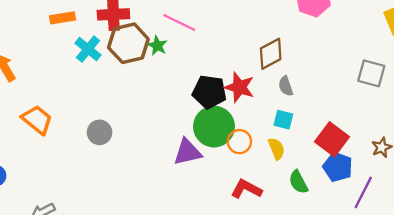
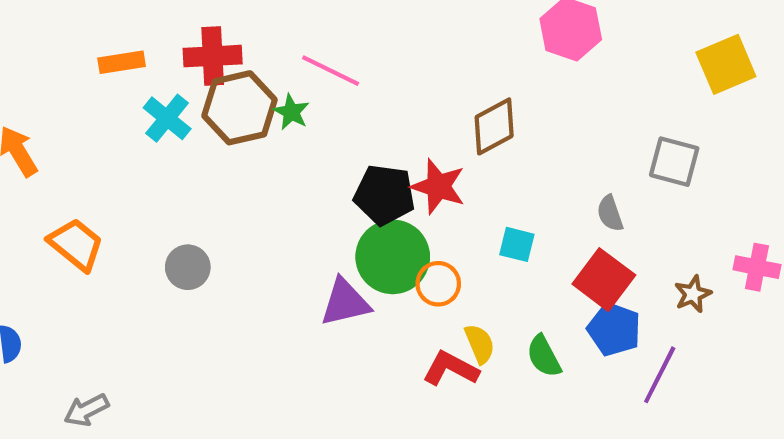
gray semicircle: (286, 86) -> (610, 213), moved
yellow semicircle: (276, 149) -> (480, 344), moved

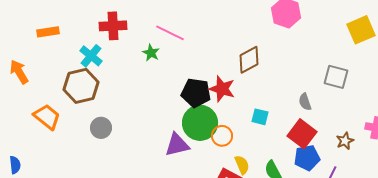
orange rectangle: (122, 62) -> (48, 32), moved
brown hexagon: (240, 108) -> (81, 86), moved
blue pentagon: (614, 329) -> (307, 158), turned -30

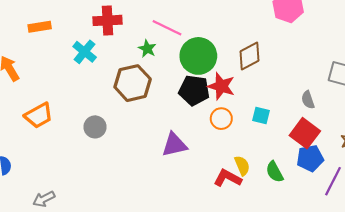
brown hexagon: (81, 86) -> (133, 83), moved
orange trapezoid: (47, 117) -> (39, 115), turned 112
green circle: (200, 123) -> (198, 56), moved
orange circle: (222, 136) -> (221, 119), moved

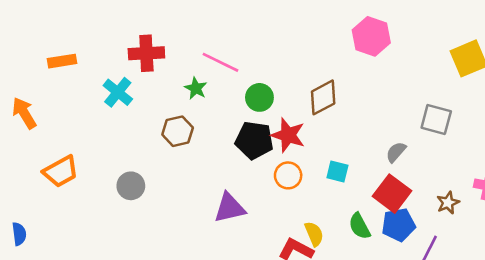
green circle: (198, 56) -> (259, 97), size x0.6
brown hexagon: (133, 83) -> (178, 131), size x0.7
gray semicircle: (308, 100) -> (396, 152), turned 60
green semicircle: (275, 172) -> (360, 226), moved

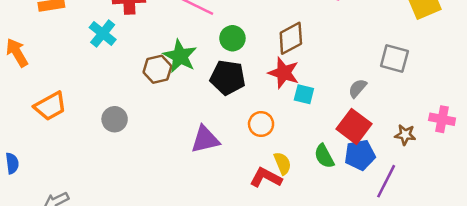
green star: (196, 88) -> (180, 56), moved, size x1.6
red star: (288, 135) -> (284, 73), moved
cyan square: (337, 172) -> (304, 94), moved
orange circle: (288, 175) -> (261, 124), moved
brown star: (448, 203) -> (405, 135), turned 30

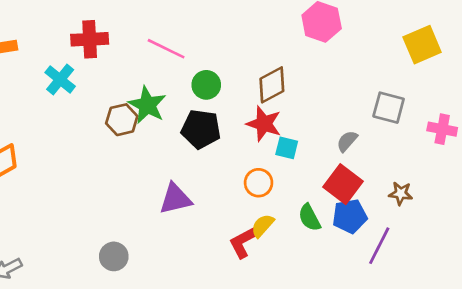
gray circle: (115, 119) -> (114, 256), moved
pink cross: (442, 119) -> (442, 129), moved
orange circle: (261, 124) -> (259, 183), moved
yellow semicircle: (282, 163) -> (263, 226), turned -115
red L-shape: (266, 178) -> (244, 242), turned -56

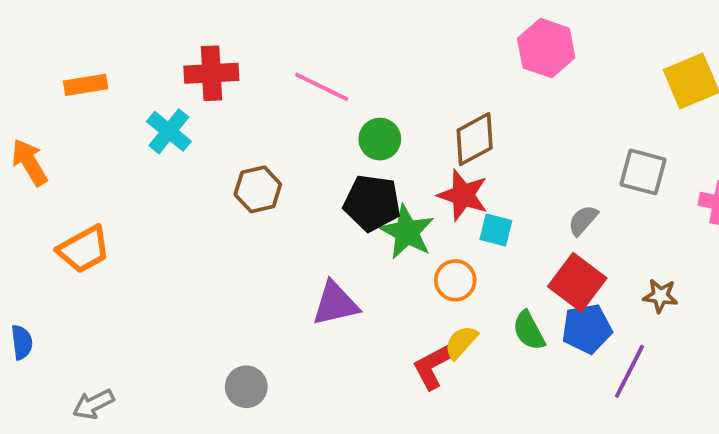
green star: (147, 105) -> (407, 232), moved

